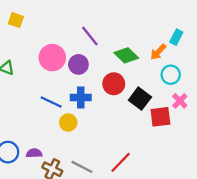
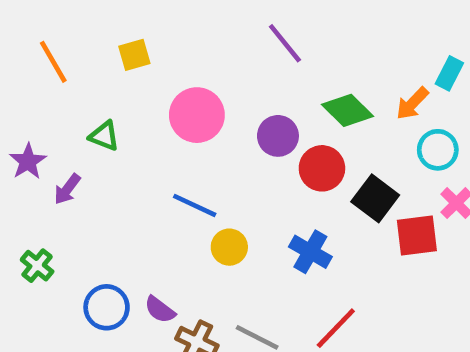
yellow square: (16, 20) -> (134, 55), moved, turned -35
purple line: (90, 36) -> (285, 43), moved
purple circle: (78, 64) -> (278, 136), moved
blue cross: (81, 97) -> (310, 252), moved, turned 30
purple semicircle: (34, 153) -> (160, 310), turned -140

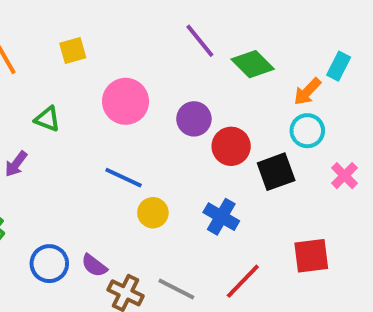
green diamond: (347, 110) -> (253, 64), moved
cyan circle: (438, 150) -> (307, 131), moved
black square: (375, 198) -> (276, 172), turned 33
red square: (417, 236) -> (311, 256), moved

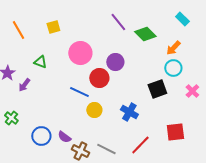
cyan rectangle: (339, 66) -> (182, 19), moved, turned -72
red circle: (231, 146) -> (99, 78), moved

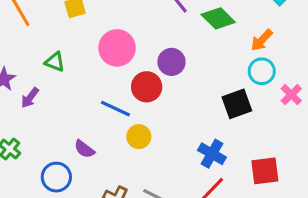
pink cross: (192, 91) -> (291, 95), moved
blue cross: (129, 112) -> (212, 154), moved
purple semicircle: (64, 137) -> (84, 149), moved

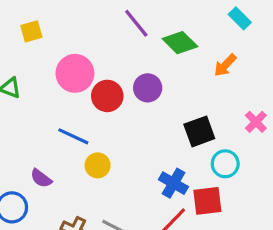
purple circle: (171, 62) -> (148, 88), moved
cyan circle: (262, 71) -> (225, 164), moved
red circle: (147, 87) -> (107, 96), moved
red square: (265, 171) -> (207, 201), moved

